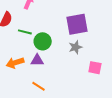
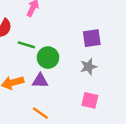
purple square: (77, 24) -> (92, 38), size x0.7
pink square: (95, 68) -> (90, 100), moved

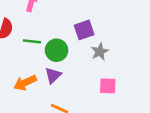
purple square: (92, 38) -> (84, 30), moved
purple triangle: (40, 81) -> (53, 75), turned -35

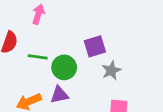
purple triangle: (53, 75) -> (59, 95), turned 30

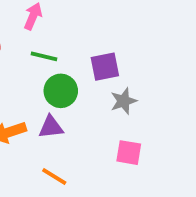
green line: (38, 57) -> (44, 56), moved

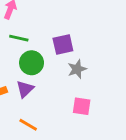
purple triangle: (51, 127) -> (25, 89), turned -36

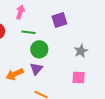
purple square: (63, 44) -> (59, 20), moved
gray star: (77, 69) -> (81, 51), moved

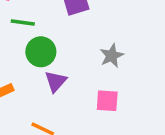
purple triangle: (36, 69) -> (56, 81), moved

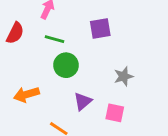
purple triangle: (56, 81) -> (83, 101), moved

